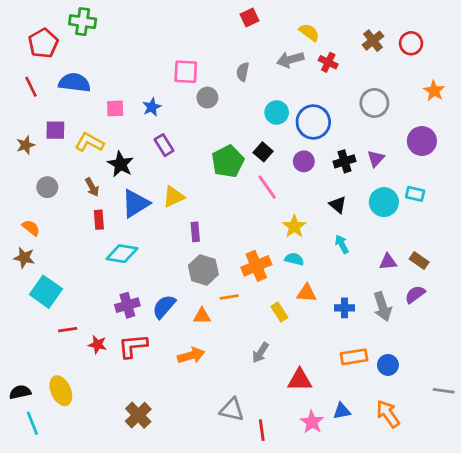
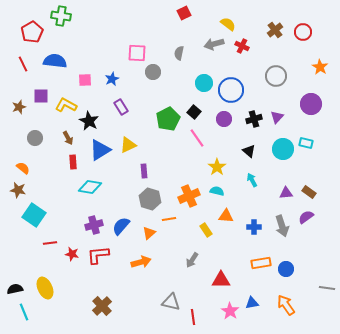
orange triangle: (202, 316) -> (149, 233), turned -40

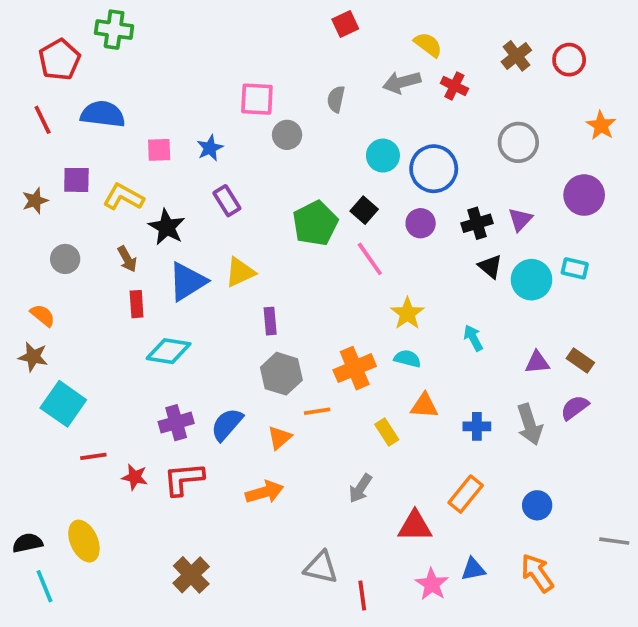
black triangle: (249, 151) -> (490, 266), moved
orange rectangle: (261, 263) -> (466, 494), moved, turned -42

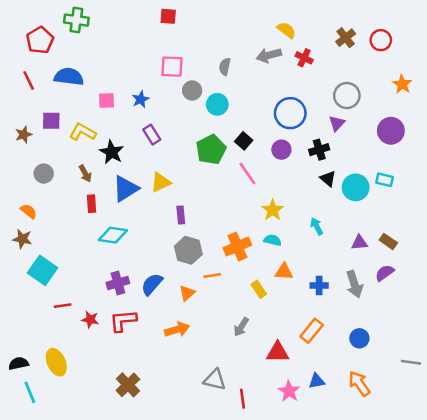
red square: (345, 24) -> (168, 16), moved, turned 30
cyan circle: (383, 156) -> (217, 104), moved
purple triangle: (520, 219) -> (337, 123), moved

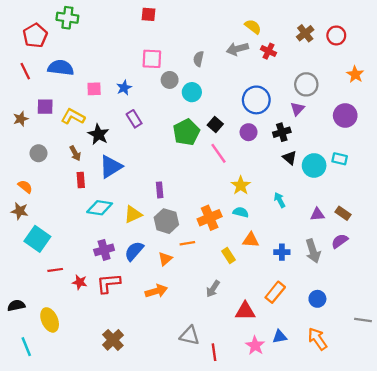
yellow triangle: (161, 182) -> (133, 214), moved
black semicircle: (19, 363) -> (16, 306), moved

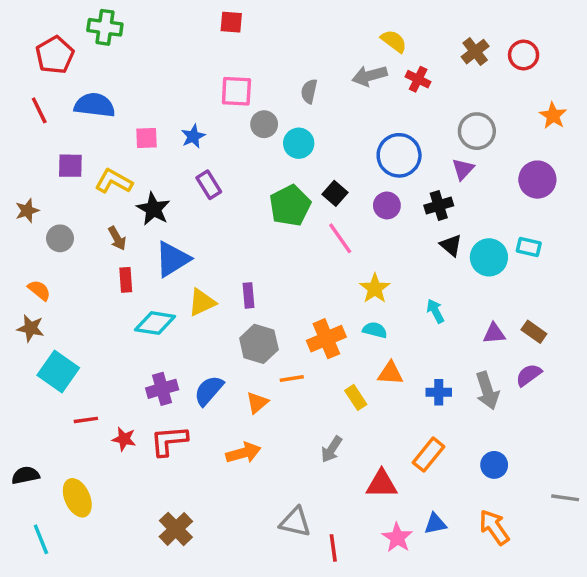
brown star: (21, 119) -> (27, 211), moved
yellow triangle: (133, 214) -> (202, 302), moved

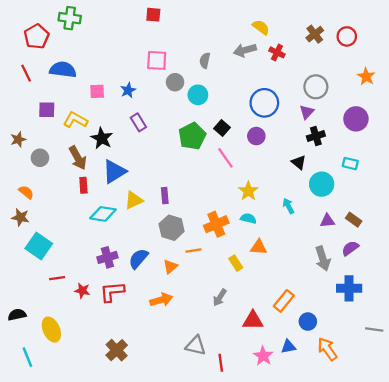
black cross: (439, 205) -> (316, 136), moved
brown arrow: (117, 238) -> (78, 158), size x1.5
cyan circle: (489, 257) -> (322, 184), moved
blue cross: (439, 392) -> (349, 288), moved, size x1.5
blue circle: (494, 465) -> (308, 322), moved

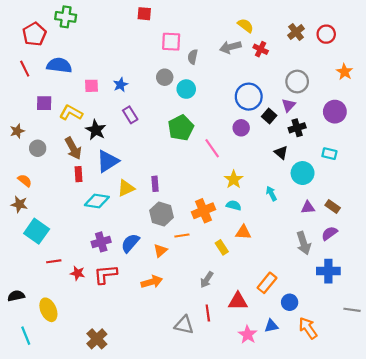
pink square: (157, 60) -> (171, 42), moved
black square: (222, 128) -> (269, 116), moved
brown cross: (117, 350) -> (97, 339), moved
red line: (221, 363) -> (208, 313), moved

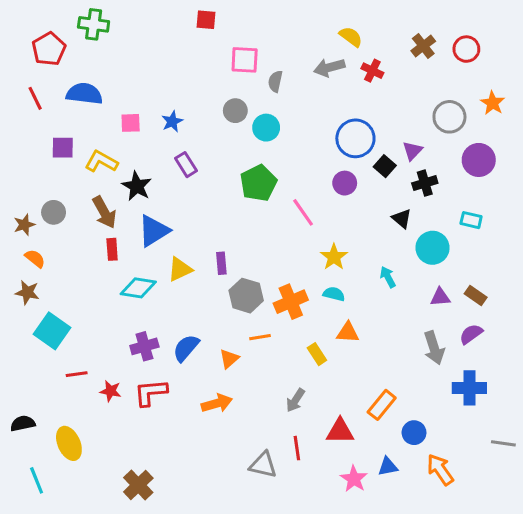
gray circle: (297, 82) -> (449, 117), moved
brown star: (17, 131) -> (24, 225), moved
gray hexagon: (161, 214) -> (246, 296), moved

